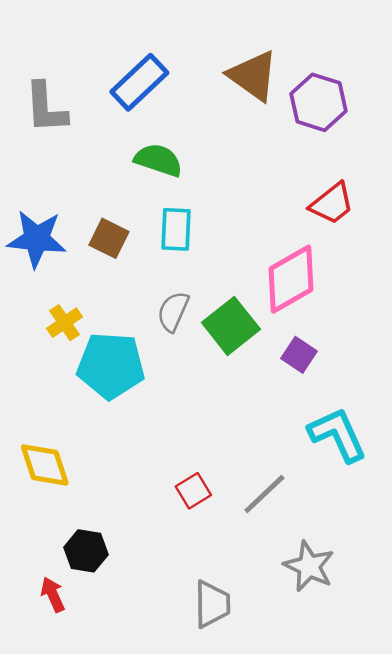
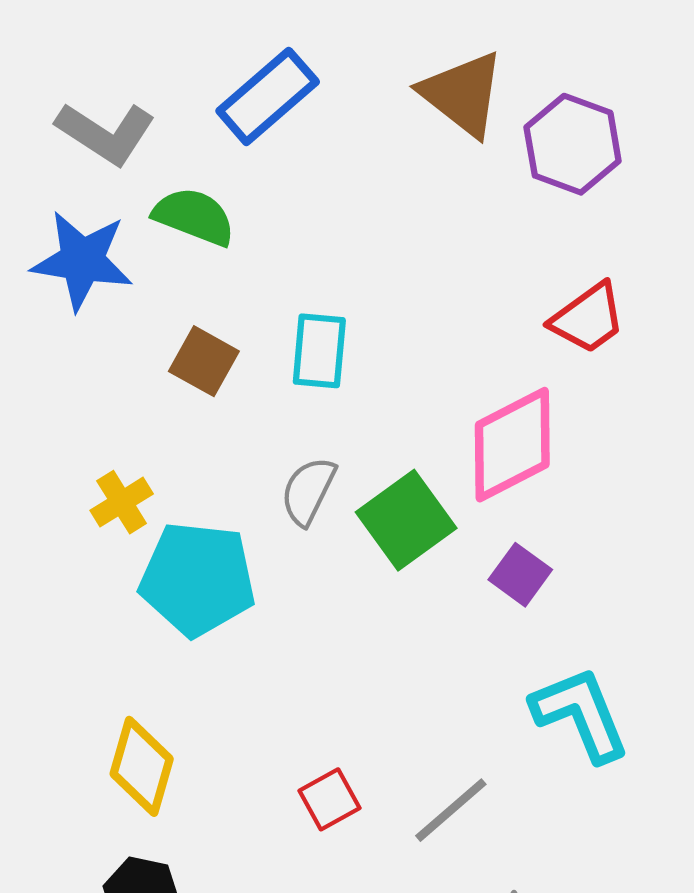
gray L-shape: (46, 108) -> (106, 133), turned -56
green semicircle: (158, 160) -> (194, 216), moved
blue star: (37, 239) -> (82, 260), moved
yellow diamond: (45, 465) -> (142, 766), moved, turned 32

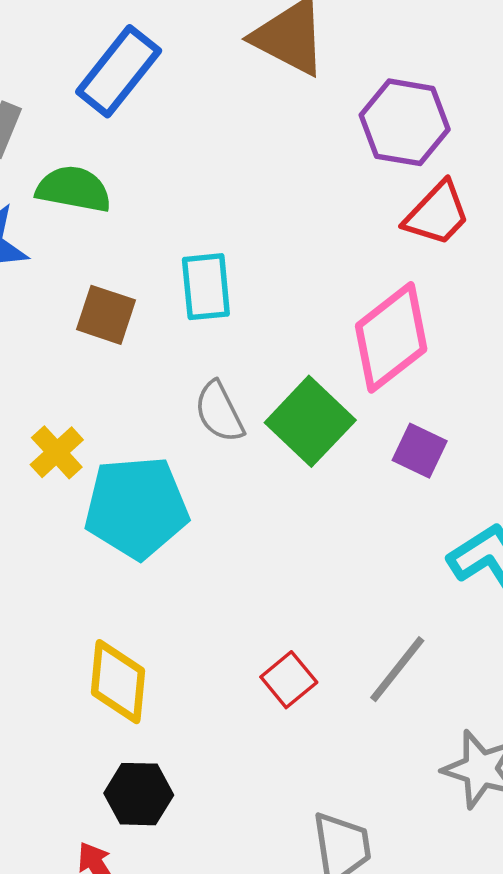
purple hexagon: (573, 144) -> (405, 122), moved
gray semicircle: (308, 491) -> (219, 412), turned -42

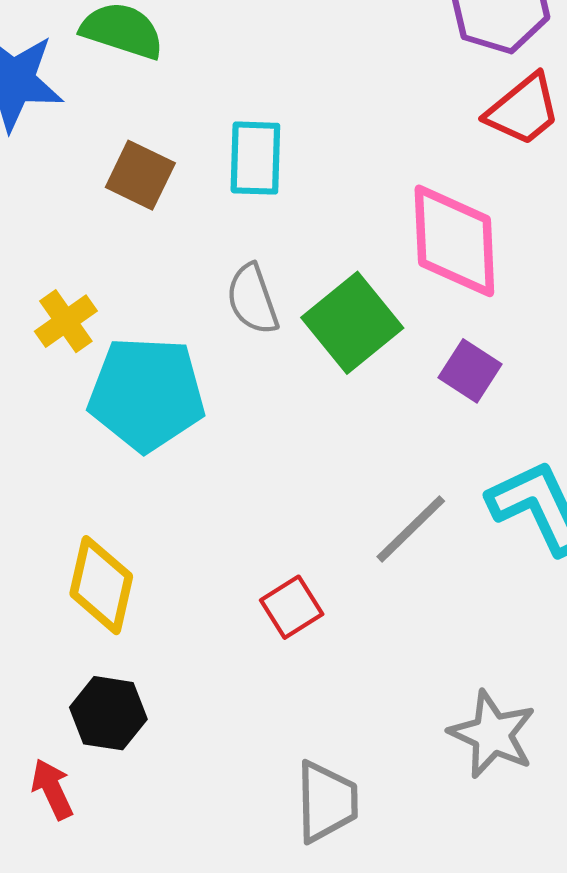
pink diamond: (391, 337) -> (454, 241), turned -62
gray line: (397, 669) -> (411, 529), moved

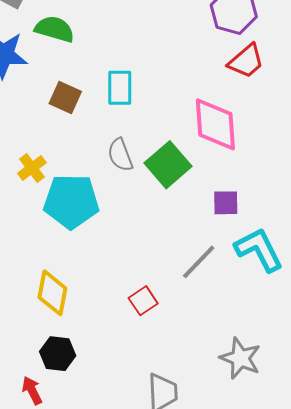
purple square: (470, 371) -> (226, 203), moved, turned -32

